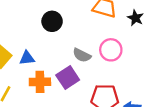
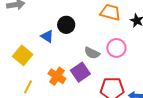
blue triangle: (27, 58) -> (47, 36), moved, turned 40
orange cross: (40, 82) -> (57, 76), turned 36

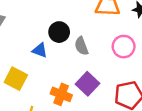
gray semicircle: (92, 53) -> (81, 46), moved, turned 56

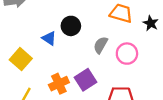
gray semicircle: (81, 46) -> (101, 45), moved, turned 36
orange cross: (61, 94) -> (59, 84), turned 30

